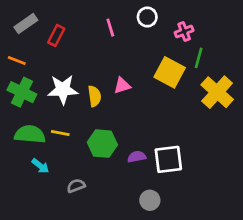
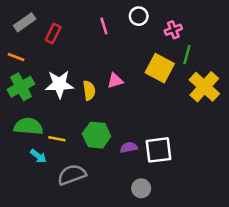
green cross: (22, 92) -> (21, 87), turned 35
yellow line: (60, 133) -> (57, 139), moved
gray semicircle: (76, 186) -> (72, 175), size x1.6

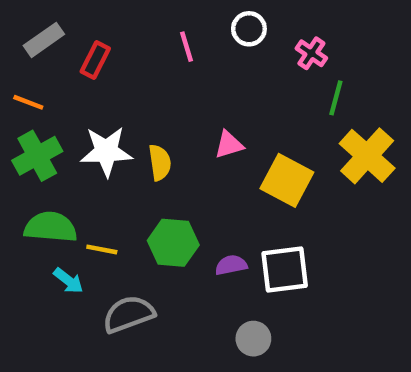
pink cross: (173, 30) -> (311, 53), turned -35
yellow square: (160, 68) -> (287, 180), moved
pink triangle: (115, 81) -> (229, 145), moved

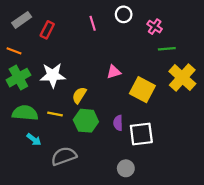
green line: (336, 98) -> (167, 49), turned 70
yellow semicircle: (160, 163) -> (79, 95), moved, turned -140
yellow line: (102, 249) -> (55, 114), moved
purple semicircle: (231, 265) -> (118, 123), moved, turned -80

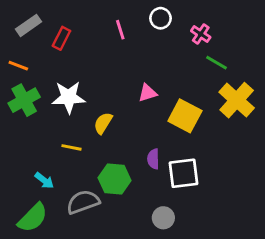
green line: (167, 49) -> (216, 63), turned 35
green semicircle: (25, 113) -> (33, 218), moved, turned 130
green hexagon: (86, 121) -> (115, 179), moved

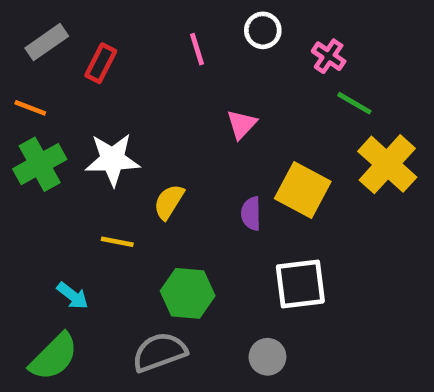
pink triangle: (148, 93) -> (242, 124), moved, turned -30
purple semicircle: (153, 159) -> (251, 214), moved
gray semicircle: (83, 202) -> (159, 352), moved

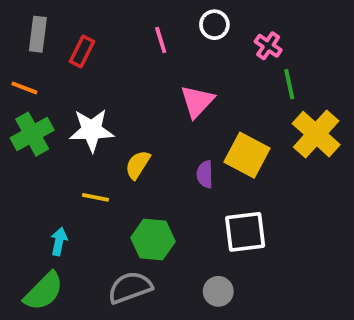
gray rectangle: (47, 42) -> (38, 34), turned -48
green line: (354, 103) -> (289, 84), turned 48
pink triangle: (242, 124) -> (197, 101), size x1.4
cyan arrow: (73, 296) -> (59, 241), turned -116

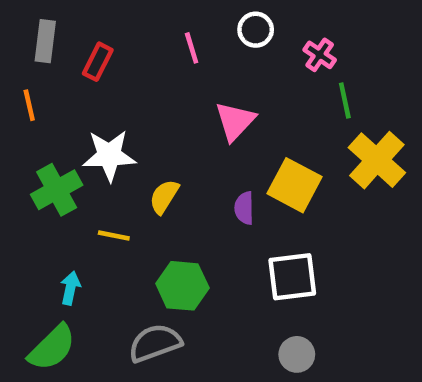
orange line: (24, 88) -> (29, 105), turned 56
green cross: (32, 134) -> (57, 190), moved
gray circle: (218, 291) -> (297, 354), moved

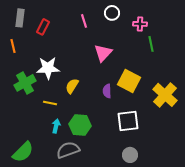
pink cross: (320, 55) -> (140, 24), turned -32
yellow cross: (377, 160) -> (165, 95), moved
cyan arrow: (70, 288) -> (56, 126), moved

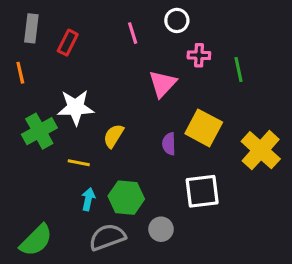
pink cross: (140, 24) -> (199, 55), moved
gray circle: (130, 155) -> (161, 229), moved

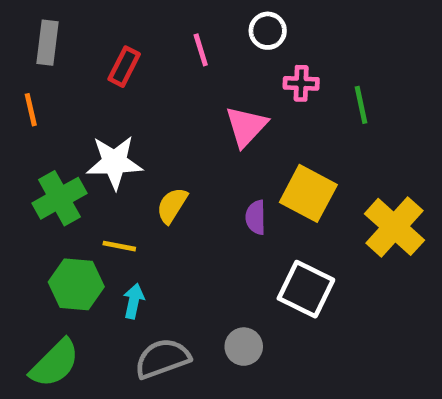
red rectangle: (68, 43) -> (124, 67), moved
white square: (202, 191) -> (306, 289), turned 33
green hexagon: (126, 198) -> (76, 284), moved

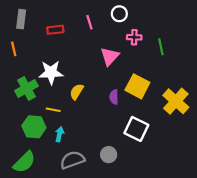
red rectangle: (124, 67) -> (55, 30), turned 56

